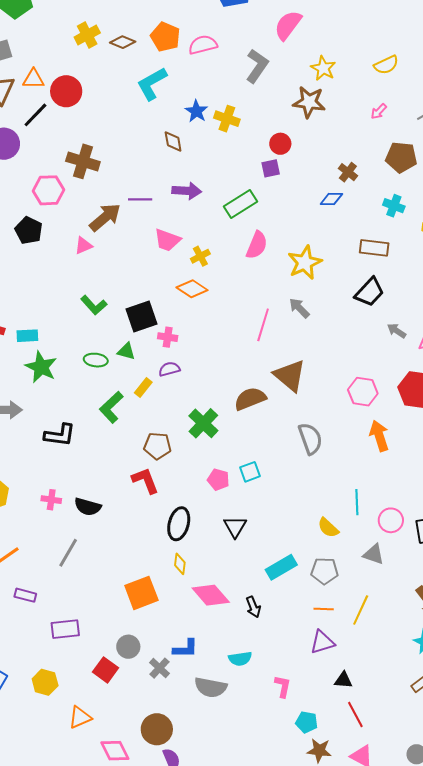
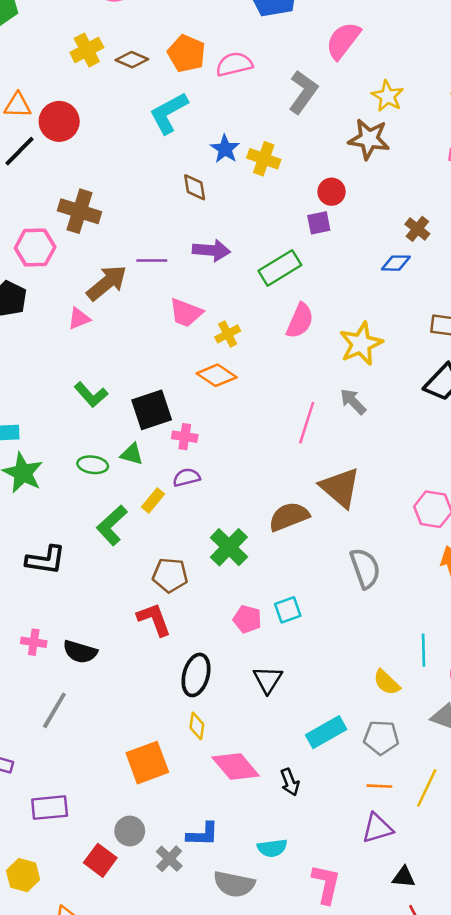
pink L-shape: (283, 686) -> (326, 884), size x1.4

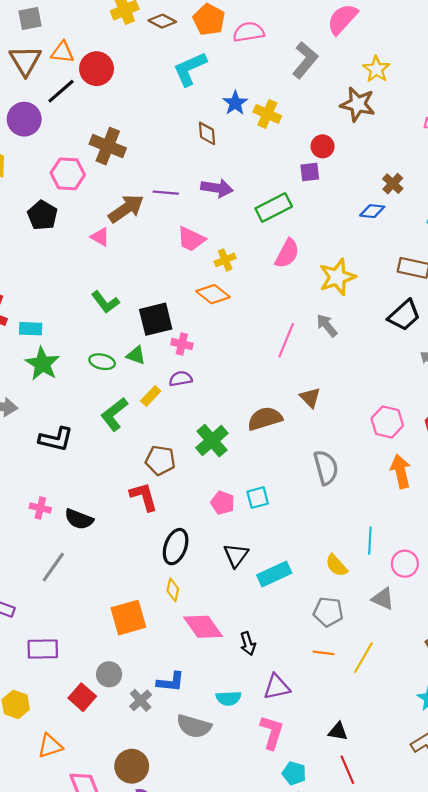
pink triangle: (79, 318) -> (100, 237), turned 48
brown triangle: (340, 488) -> (310, 398), size x0.6
cyan rectangle: (326, 732) -> (274, 574), moved
purple triangle: (377, 828) -> (277, 687), moved

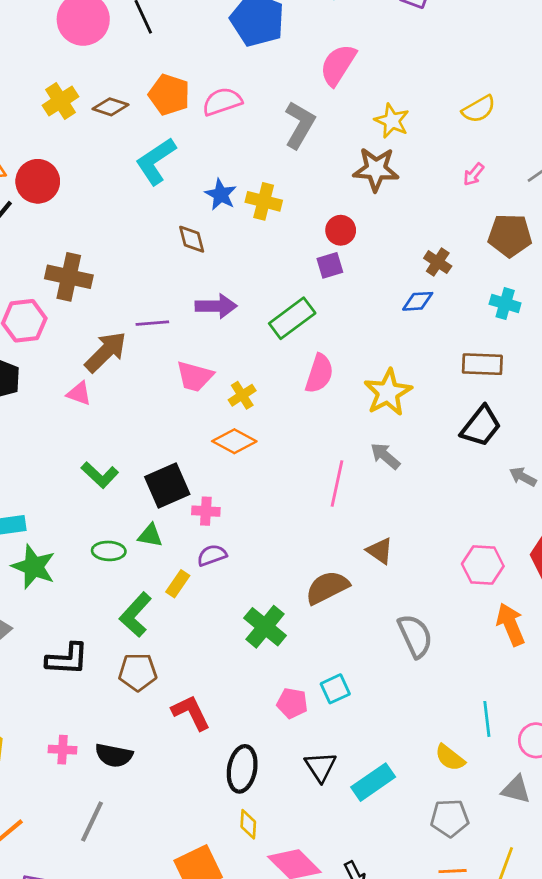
brown pentagon: (160, 460) -> (138, 672), moved

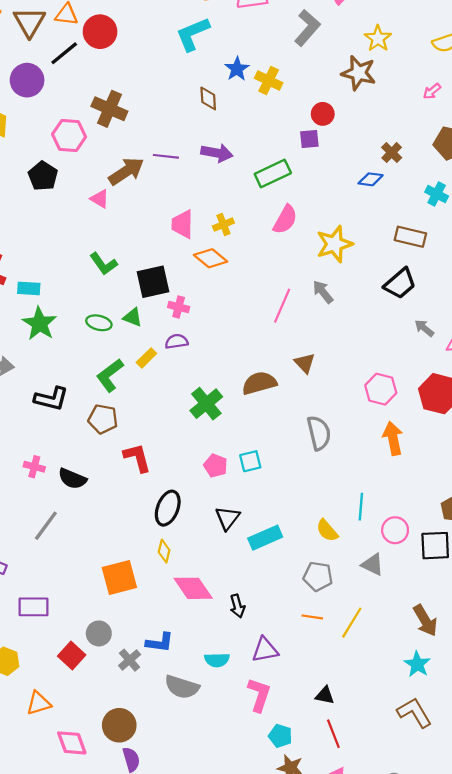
pink trapezoid: (195, 376) -> (182, 224), moved, turned 64

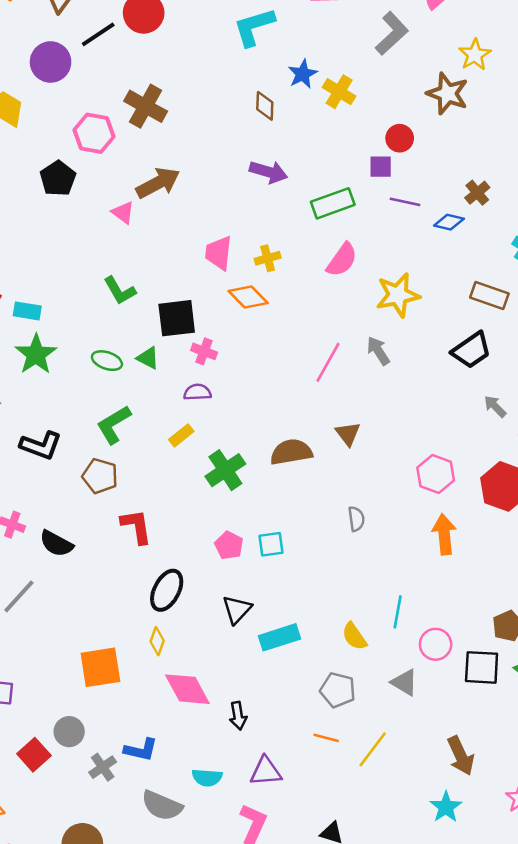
purple line: (166, 156) -> (405, 202), moved
yellow rectangle: (146, 358) -> (181, 435), moved
gray semicircle: (319, 433) -> (356, 519), size x0.6

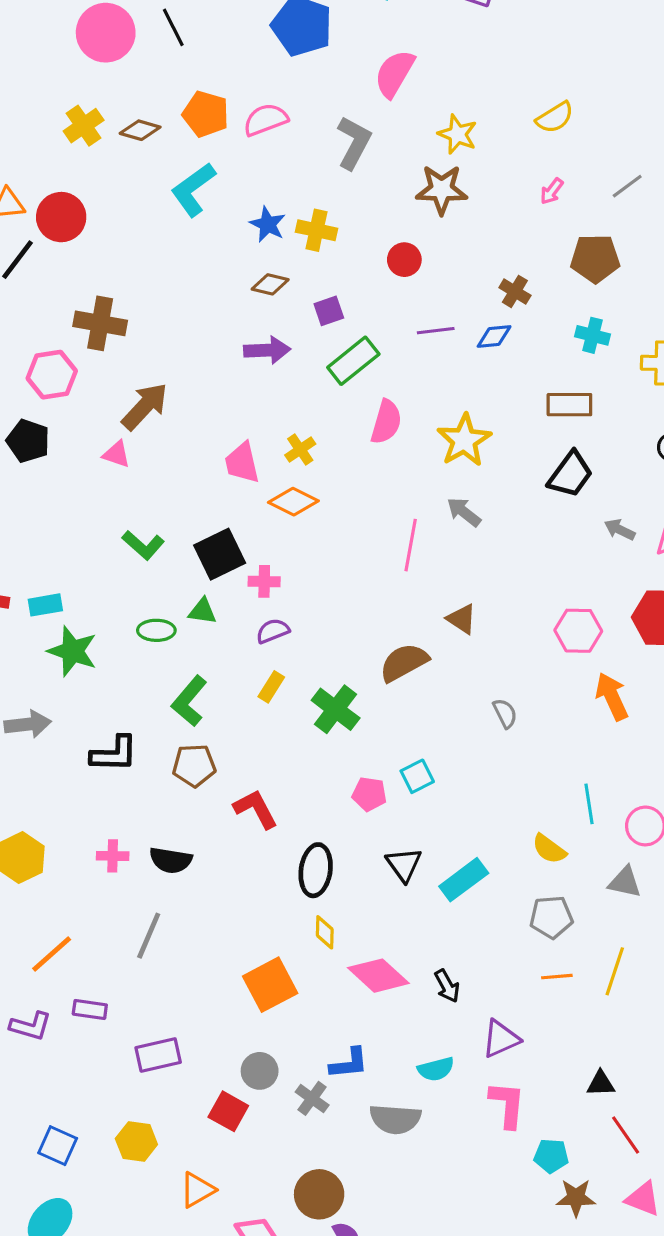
brown diamond: (265, 106) -> (270, 284), moved, turned -60
purple square: (381, 167) -> (329, 311), moved

